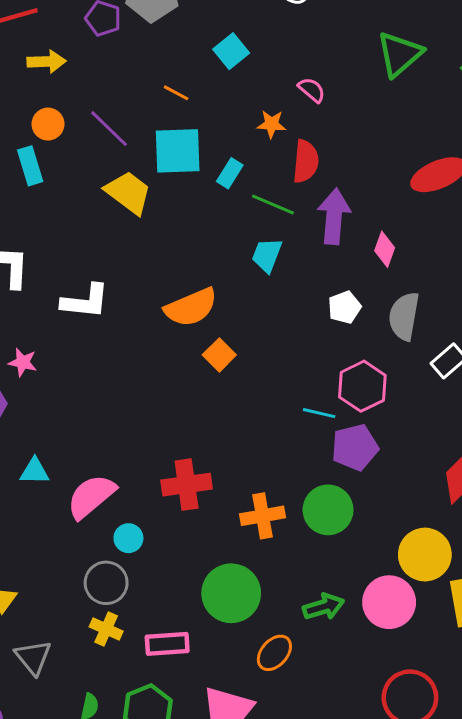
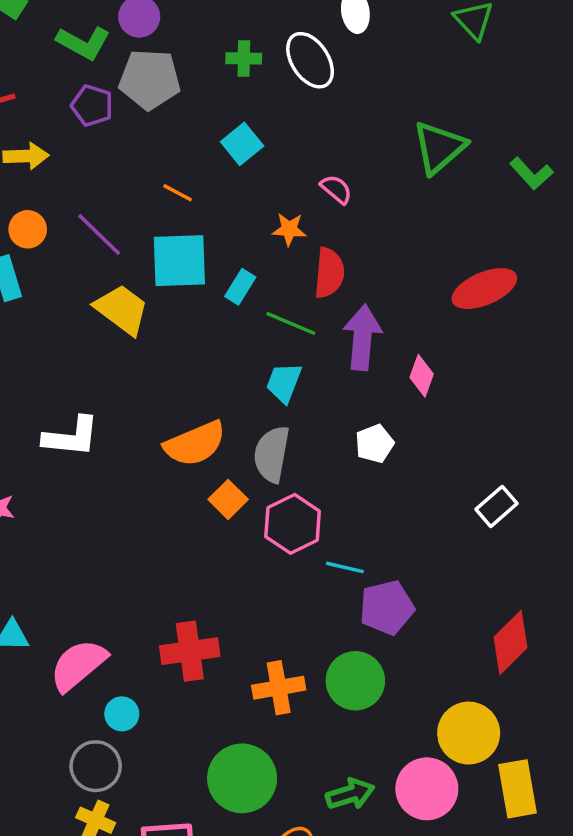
gray semicircle: (404, 316) -> (272, 454), moved
pink hexagon: (362, 386) -> (293, 524), moved

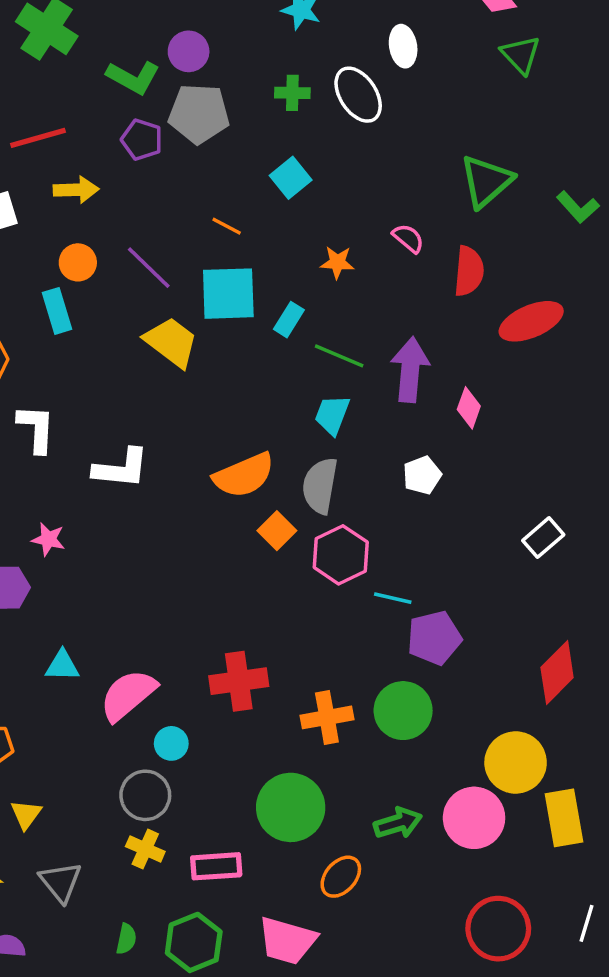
pink semicircle: (336, 189) -> (408, 238), moved
red semicircle: (329, 273) -> (469, 271), moved

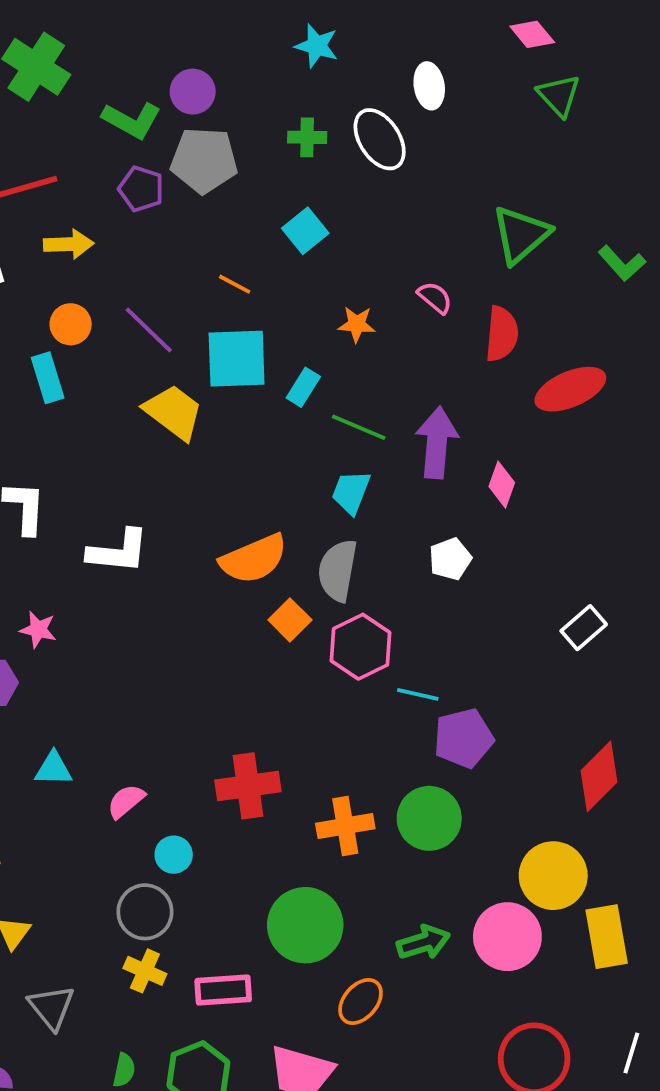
pink semicircle: (128, 695) -> (126, 801), size x0.6

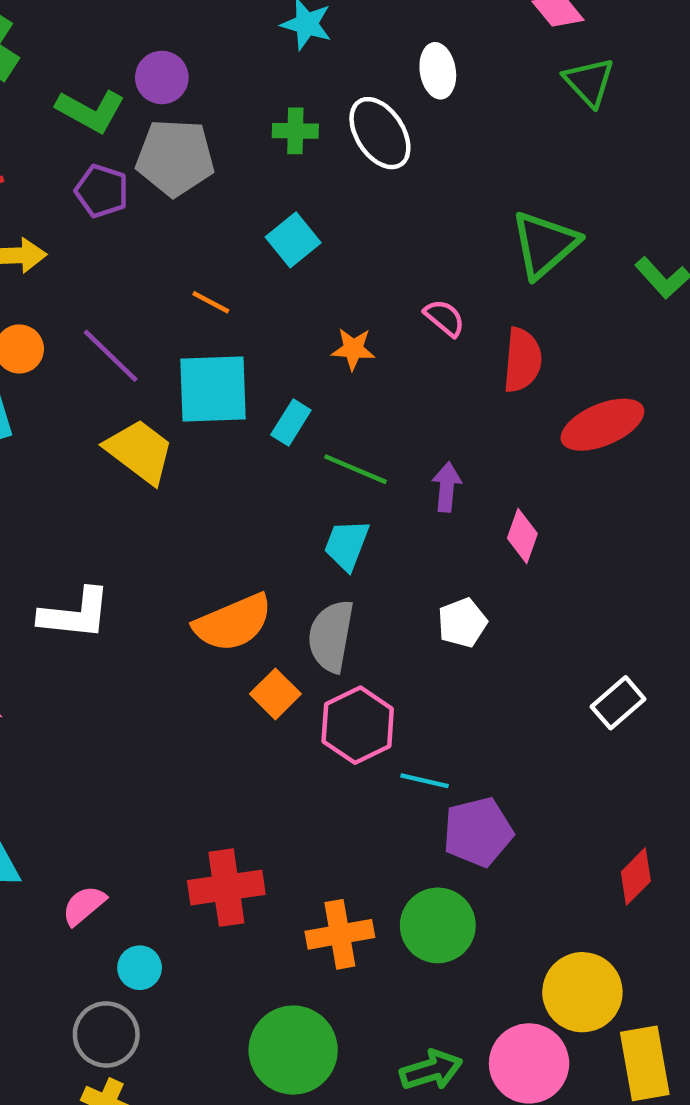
purple arrow: (437, 443) -> (447, 487), size x0.6
red diamond: (599, 776) -> (636, 876), size x0.7

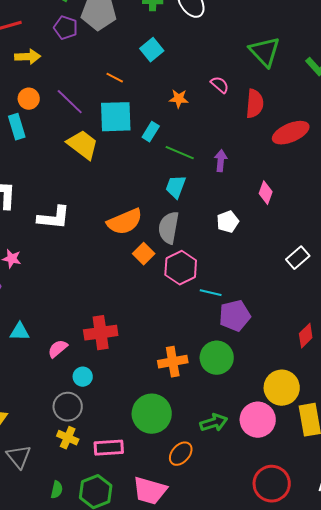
green triangle: (545, 244) -> (265, 52), turned -32
pink diamond: (522, 536) -> (266, 193), moved
red cross: (226, 888) -> (101, 333), moved

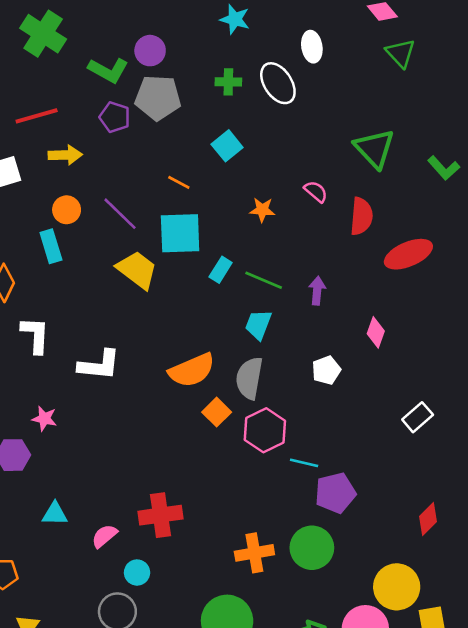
cyan rectangle: (151, 132) -> (221, 270), moved

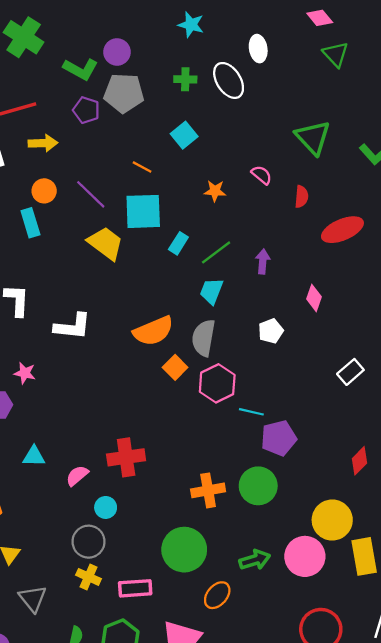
red semicircle: (361, 216) -> (301, 197), size x0.7
green line: (264, 280) -> (216, 252), turned -60

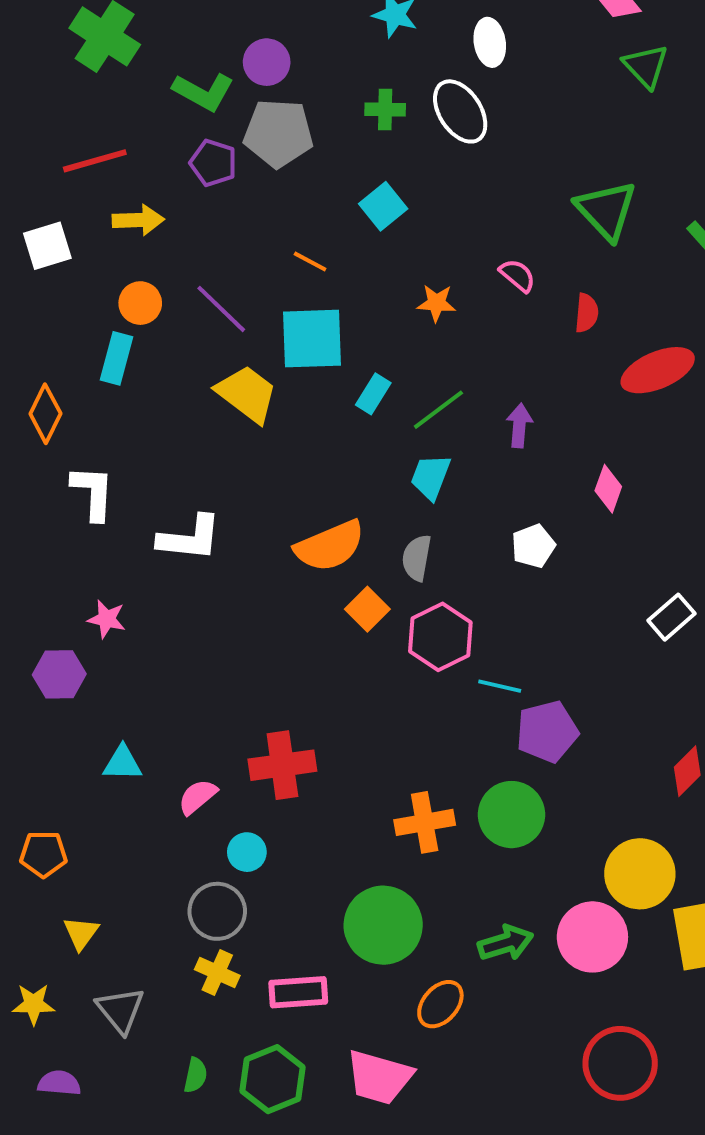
white ellipse: (258, 49) -> (490, 42), moved
cyan rectangle: (30, 223) -> (117, 358), turned 32
gray semicircle: (204, 338) -> (417, 558), size x0.7

